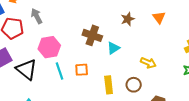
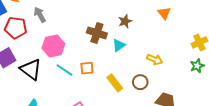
brown star: (128, 19) -> (125, 21), moved
cyan line: (59, 71) -> (64, 70), turned -36
yellow rectangle: (109, 85) -> (115, 83), turned -30

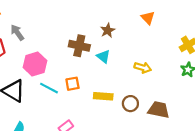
cyan triangle: (119, 45) -> (103, 56), turned -40
brown circle: (140, 82) -> (130, 104), moved
yellow rectangle: (115, 83) -> (103, 96), turned -42

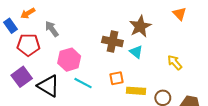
brown star: (108, 30) -> (140, 26), size x1.5
yellow arrow: (143, 67) -> (175, 62), turned -147
orange square: (72, 84) -> (116, 78), moved

